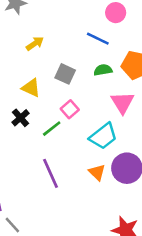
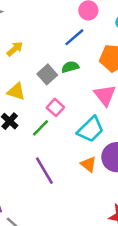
blue line: (98, 39) -> (74, 37), turned -60
green semicircle: (103, 70) -> (70, 67), moved
gray square: (65, 74) -> (47, 74), turned 30

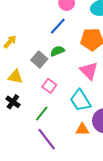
green line: (40, 128) -> (42, 113), moved
cyan trapezoid: (90, 129) -> (80, 100), turned 110
orange triangle: (88, 164) -> (82, 129), turned -32

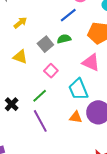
pink triangle: (89, 71) -> (91, 62), turned -30
black cross: (13, 102) -> (12, 104), moved

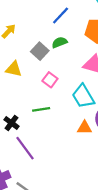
green line: (40, 96) -> (41, 109), turned 42
purple line: (40, 121) -> (25, 148), moved

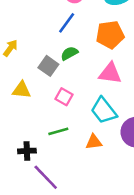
black cross: (11, 123) -> (27, 151), turned -32
orange triangle: (85, 128) -> (94, 142), moved

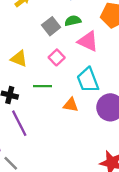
pink triangle: (110, 73) -> (88, 41), moved
yellow triangle: (22, 90) -> (19, 59), moved

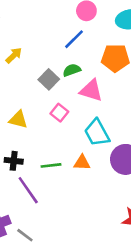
green line: (43, 86) -> (51, 165), moved

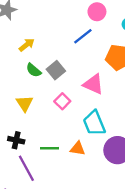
green semicircle: (72, 70) -> (34, 70), moved, turned -126
yellow triangle: (18, 120) -> (24, 103), turned 36

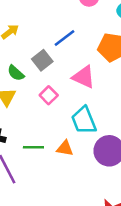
blue line: (83, 36) -> (64, 38), moved
green semicircle: (34, 70) -> (16, 73), moved

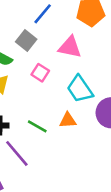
green line: (33, 147) -> (37, 126), turned 42

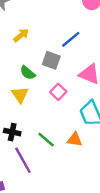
gray square: (26, 40) -> (51, 60), turned -30

